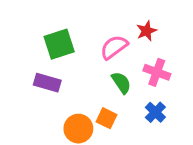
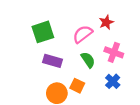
purple rectangle: (47, 83) -> (53, 61), moved

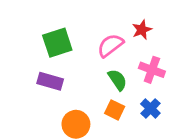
purple rectangle: (53, 61) -> (50, 81), moved
orange square: (77, 86) -> (115, 110), moved

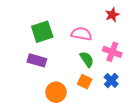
red star: (142, 30) -> (112, 15), moved
pink semicircle: (110, 45) -> (81, 34), turned 48

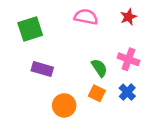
green square: (42, 32) -> (30, 29), moved
pink semicircle: (81, 34) -> (86, 17), moved

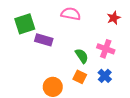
red star: (128, 17) -> (114, 18), moved
purple rectangle: (42, 69) -> (44, 40), moved

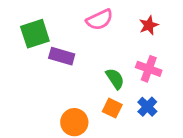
pink semicircle: (71, 14) -> (100, 20), turned 144
red star: (114, 18) -> (149, 25), moved

